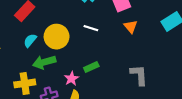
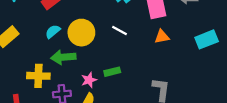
orange triangle: (131, 27) -> (162, 37), turned 48

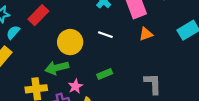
cyan semicircle: (53, 31) -> (13, 32), moved
pink star: (89, 80) -> (75, 86), moved

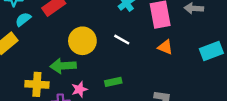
orange triangle: (146, 34) -> (165, 47), turned 32

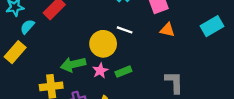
yellow circle: (82, 41) -> (103, 44), moved
pink star: (79, 89) -> (100, 71), moved

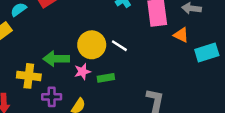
white line: (125, 30) -> (119, 46), moved
orange triangle: (167, 30) -> (181, 35), moved

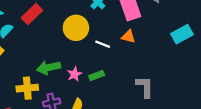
orange triangle: (181, 35) -> (128, 37), moved
yellow circle: (92, 45) -> (76, 28), moved

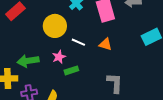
orange triangle: (128, 37) -> (106, 44), moved
pink star: (74, 74) -> (59, 57), moved

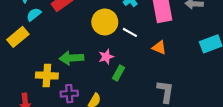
white line: (78, 42) -> (130, 32), moved
green rectangle: (71, 70) -> (119, 73), turned -48

